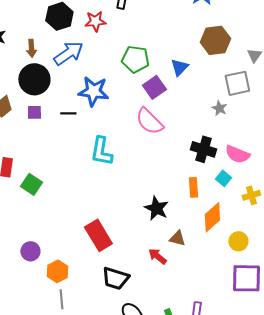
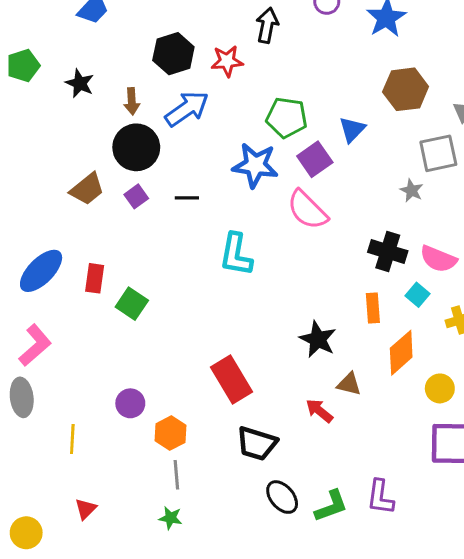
blue star: (93, 91) -> (255, 165), moved
purple square: (34, 112) -> (136, 196), turned -35

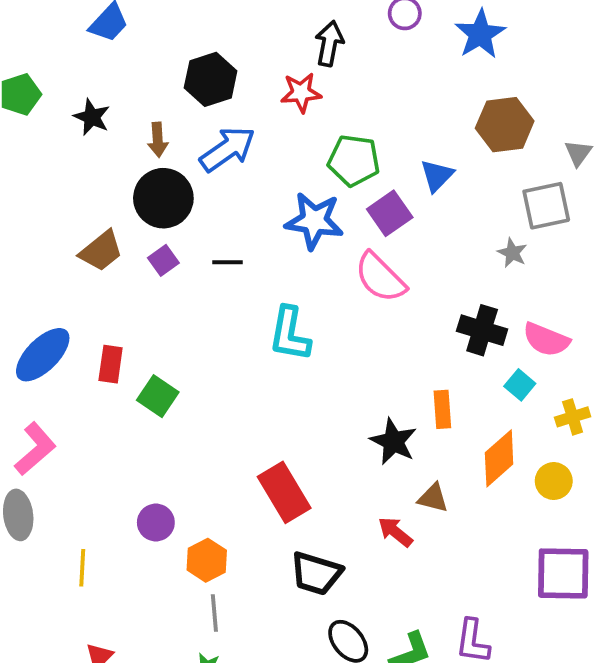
red star: (227, 61) -> (301, 93), moved
orange rectangle: (373, 308) -> (442, 409), moved
yellow circle: (440, 388) -> (554, 481), moved

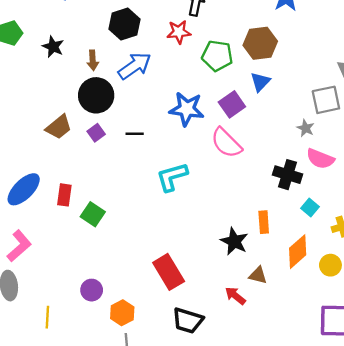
brown hexagon: (505, 125) -> (260, 43), moved
green pentagon: (354, 160) -> (217, 56), moved
cyan L-shape: (290, 334) -> (172, 177), turned 64
pink semicircle: (546, 340) -> (320, 159), moved

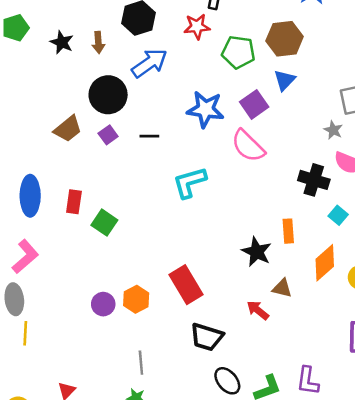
brown arrow: (93, 60) -> (98, 42), moved
blue ellipse: (24, 189) -> (30, 196), turned -45
orange hexagon: (122, 313) -> (136, 299), moved
yellow line: (47, 317) -> (25, 333), moved

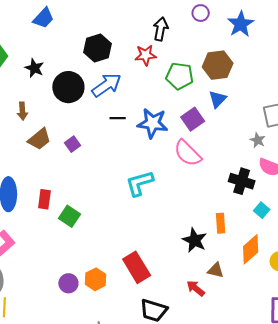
brown arrow: (98, 42) -> (22, 111), moved
black circle: (108, 95) -> (68, 87), moved
black line: (149, 136) -> (118, 118), moved

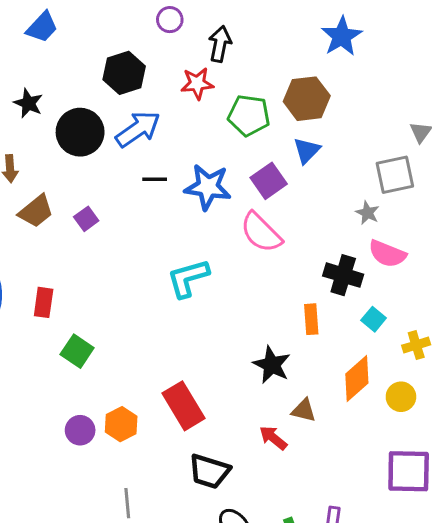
purple circle: (201, 13) -> (170, 20), moved
green square: (69, 216) -> (77, 351), moved
orange rectangle: (221, 223) -> (311, 319), moved

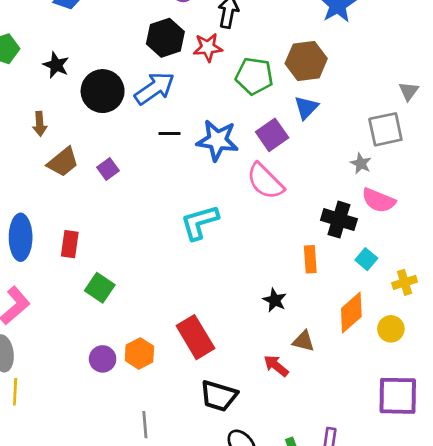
black hexagon: (124, 73) -> (165, 38), moved
black star: (272, 365) -> (275, 300), size x0.7

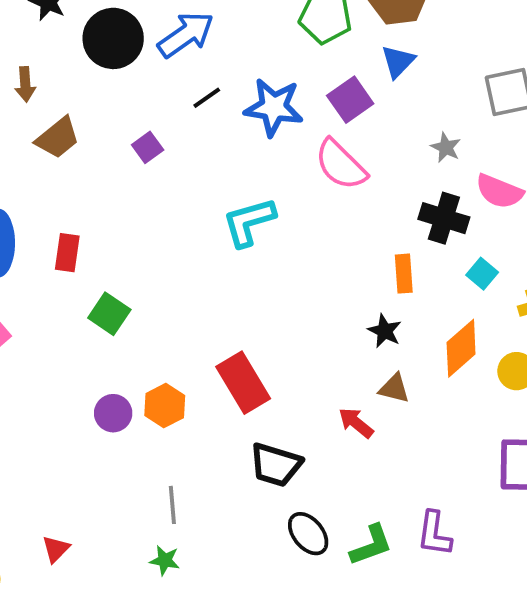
black line: (170, 133) -> (207, 98), turned -35
gray star: (361, 163) -> (446, 147), moved
purple square: (108, 169) -> (148, 147), moved
black star: (275, 300) -> (385, 331), moved

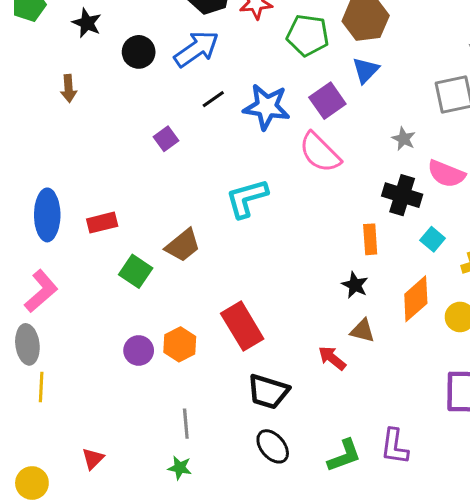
black circle: (113, 38) -> (139, 52), size x0.7
brown trapezoid: (58, 138) -> (183, 245), moved
red rectangle: (67, 253) -> (102, 223), turned 68
black ellipse: (308, 534) -> (273, 446), moved

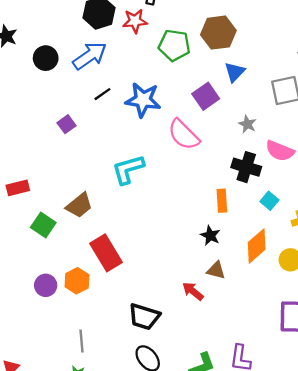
blue triangle: (366, 70) -> (235, 72), moved
purple square: (327, 101) -> (206, 96), moved
red rectangle: (242, 326) -> (106, 253), moved

